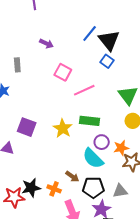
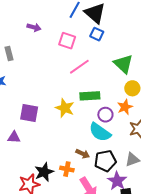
pink square: (63, 72) -> (67, 41), moved
orange star: (121, 148) -> (125, 107), moved

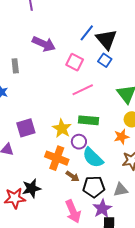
purple arrow: (34, 27) -> (44, 44), size x1.6
purple square: (29, 113) -> (26, 128), turned -36
purple circle: (105, 115) -> (79, 142), moved
orange cross: (67, 169) -> (57, 158), moved, size x1.6

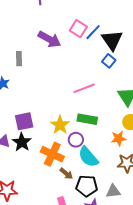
pink square: (75, 62) -> (78, 29), moved
black star: (32, 188) -> (22, 142), moved, turned -30

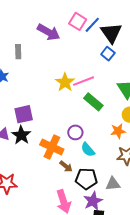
green rectangle: (87, 119) -> (93, 102), moved, turned 30
yellow star: (60, 125) -> (65, 82), moved
cyan semicircle: (88, 157) -> (88, 150), size x0.7

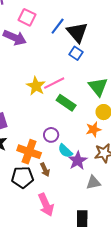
pink square: (78, 21) -> (27, 17), moved
brown arrow: (66, 166) -> (45, 170), turned 32
black pentagon: (86, 179) -> (23, 177), moved
purple star: (93, 201) -> (78, 161), moved

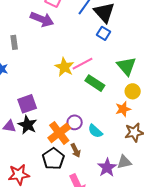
purple circle: (51, 135) -> (75, 122), moved
orange cross: (29, 152) -> (59, 133), turned 35
purple star: (78, 161) -> (107, 168), moved
black pentagon: (23, 177) -> (53, 159), turned -30

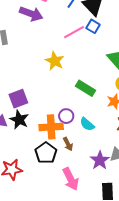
pink line: (83, 64) -> (74, 32), moved
green rectangle: (95, 83) -> (85, 88), moved
orange cross: (59, 133) -> (51, 127), turned 35

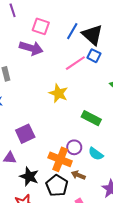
black star: (19, 120) -> (29, 177), moved
orange cross: (51, 127) -> (60, 159), turned 30
brown arrow: (68, 144) -> (78, 175), turned 144

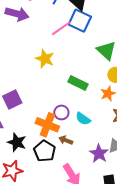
blue square: (94, 56) -> (80, 21), size x1.6

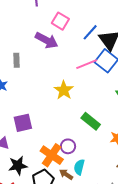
cyan semicircle: (83, 119) -> (79, 167), moved, turned 56
black star: (17, 142) -> (18, 166), turned 30

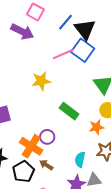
yellow star: (64, 90) -> (41, 81), turned 30
cyan semicircle: (79, 167) -> (80, 160), moved

